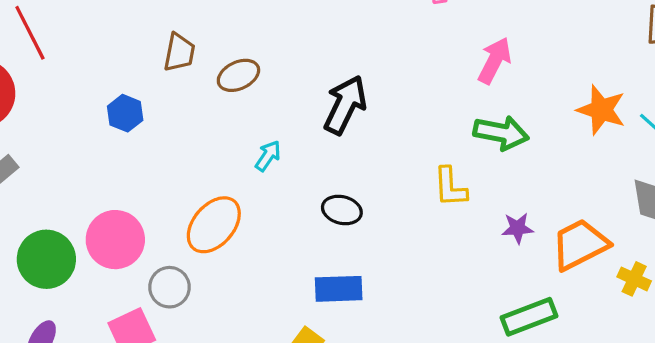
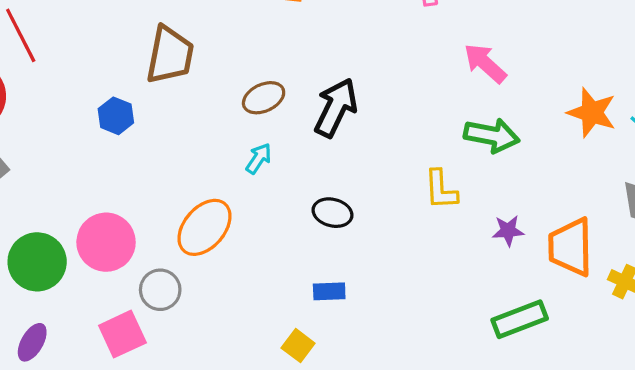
brown trapezoid: (179, 52) -> (170, 55), size x1.5
pink arrow: (495, 61) -> (485, 63), turned -75
brown ellipse: (238, 75) -> (264, 98), moved
orange trapezoid: (580, 244) -> (570, 247), turned -64
blue rectangle: (339, 289) -> (329, 291), size x0.7

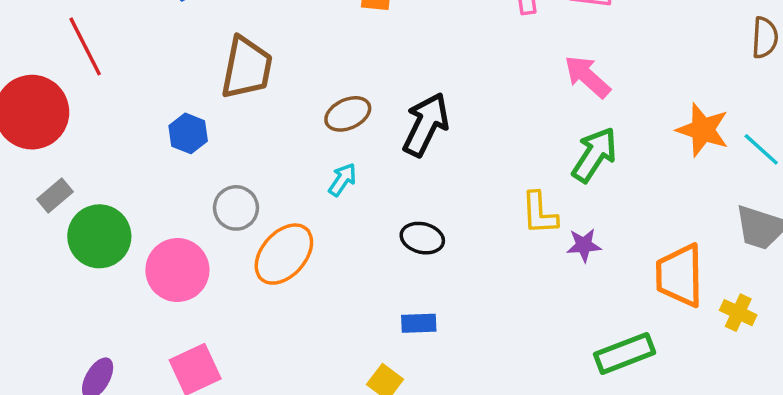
green arrow: (492, 135) -> (594, 155), turned -68
purple star: (508, 231) -> (584, 245), moved
green circle: (37, 262) -> (99, 236), moved
gray circle: (160, 290) -> (236, 208), moved

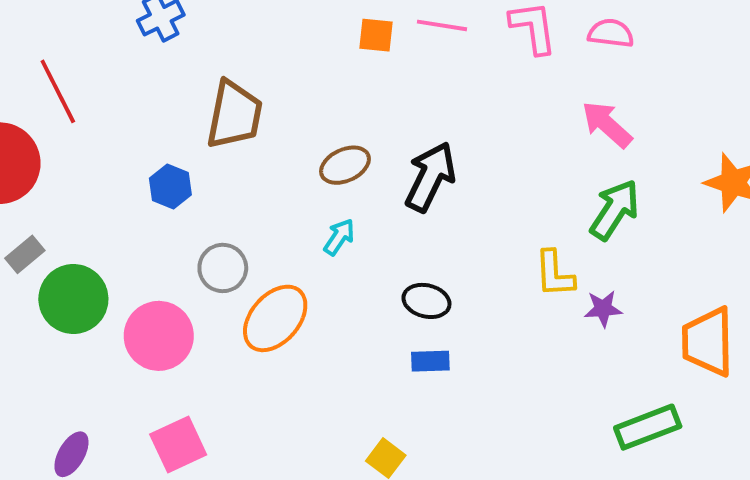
blue rectangle: (419, 323) -> (430, 361), moved

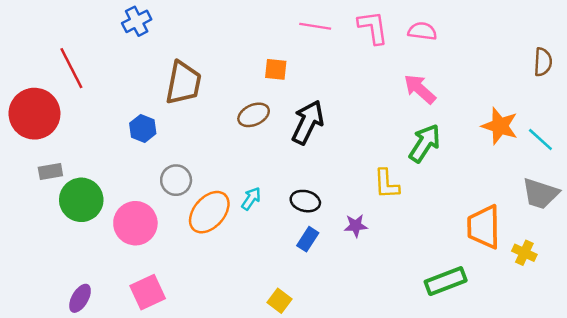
orange square: (376, 35) -> (276, 69), moved
cyan arrow: (339, 237) -> (251, 199), moved
gray rectangle: (25, 254) -> (50, 172), turned 30
purple star: (603, 309) -> (356, 226), moved
blue rectangle: (430, 361) -> (308, 239), turned -55

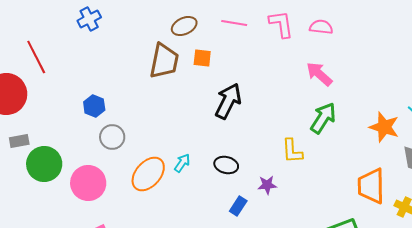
brown trapezoid: (183, 83) -> (164, 61), moved
brown ellipse: (254, 115) -> (184, 26), moved
orange star: (500, 126) -> (384, 127), moved
gray circle: (176, 180) -> (112, 137), moved
blue rectangle: (308, 239) -> (238, 206), moved

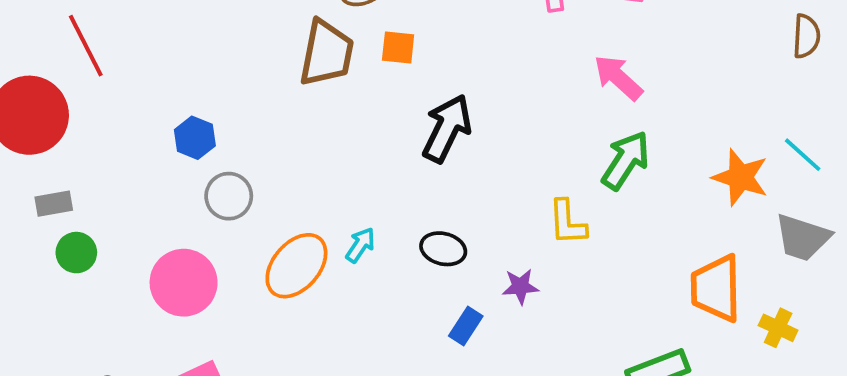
green circle: (44, 164) -> (76, 253), moved, size x0.6

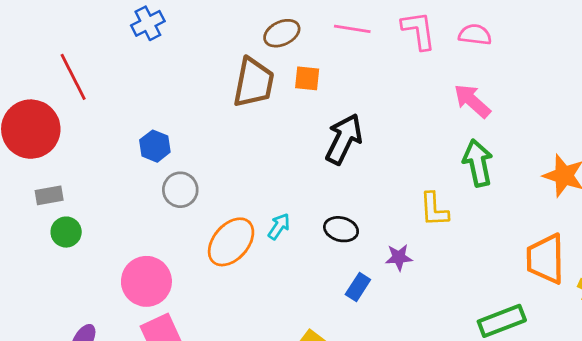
green arrow: (626, 160) -> (478, 163), turned -45
pink circle: (184, 283) -> (146, 281), moved

